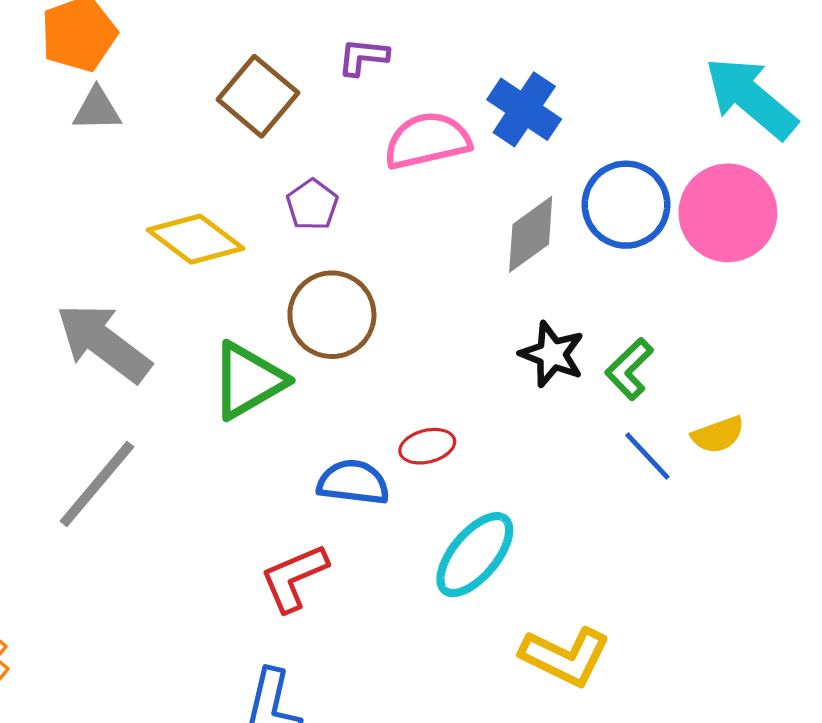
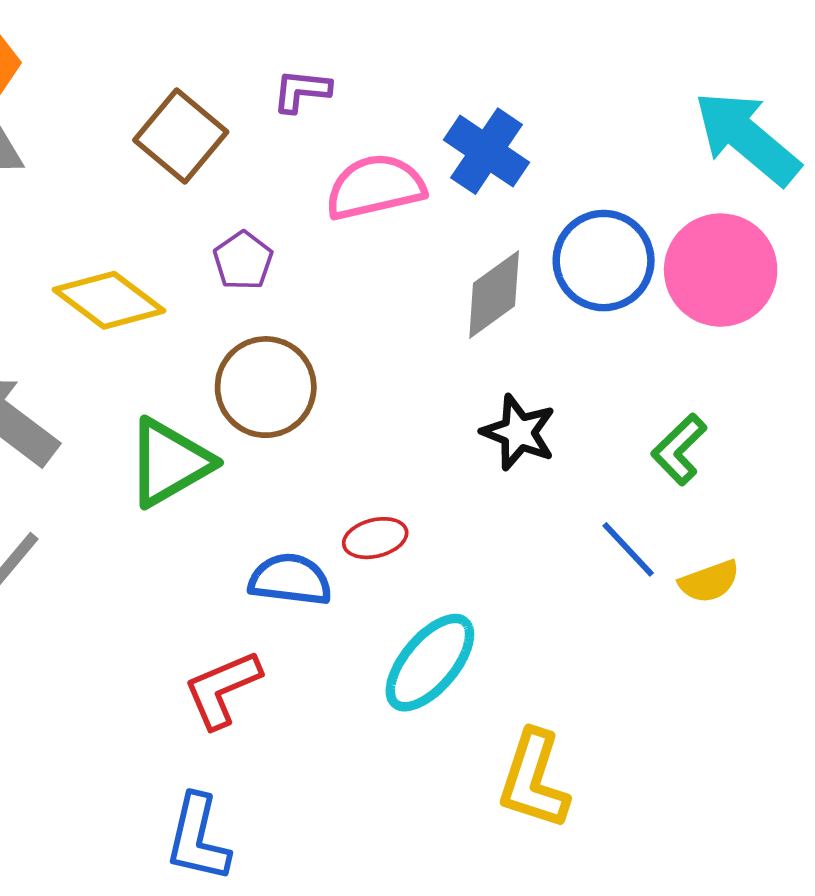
green L-shape: (629, 369) -> (679, 449), moved
yellow semicircle: (718, 435) -> (709, 581), moved
yellow L-shape: (565, 657) -> (534, 780), turned 82

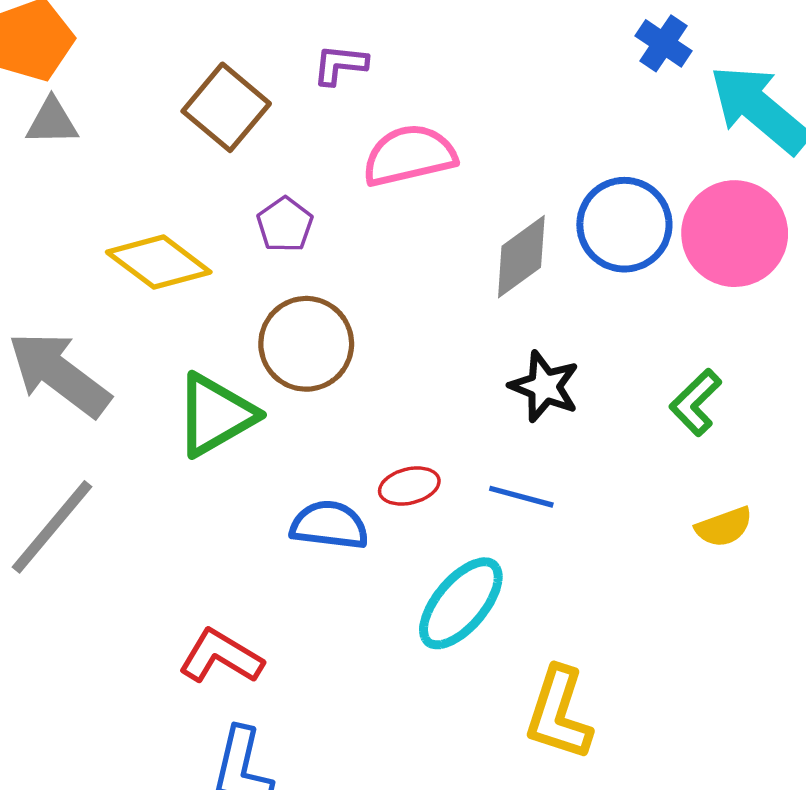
blue cross: (487, 151) -> (664, 43), moved, size x0.7
blue line: (628, 549) -> (521, 497), moved, turned -32
red L-shape: (222, 689) -> (221, 657), moved, turned 54

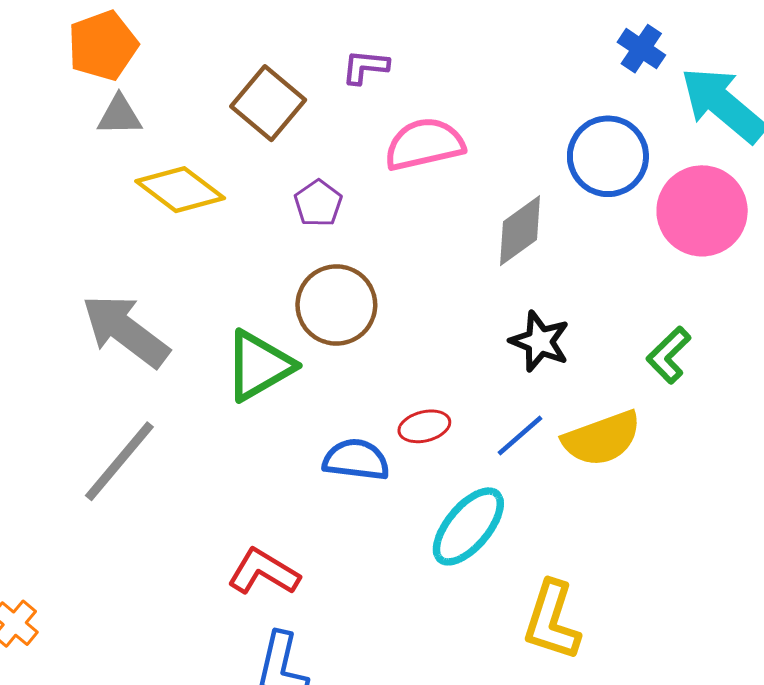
blue circle: (624, 225) -> (608, 156), moved
yellow diamond: (159, 262) -> (180, 190), moved
blue line: (521, 497) -> (520, 435), turned -56
yellow semicircle: (724, 527) -> (602, 438), moved, size x1.6

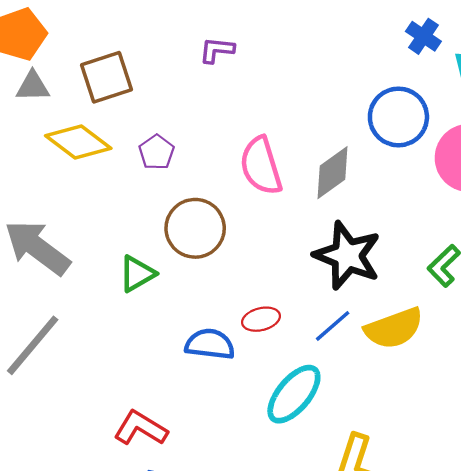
brown square: (268, 103) -> (107, 77), moved, turned 32
pink semicircle: (424, 144) -> (261, 166), moved, turned -94
purple pentagon: (318, 203) -> (157, 152), moved
black star: (540, 341) -> (347, 256), size x1.5
green triangle: (259, 366) -> (137, 274), size x0.7

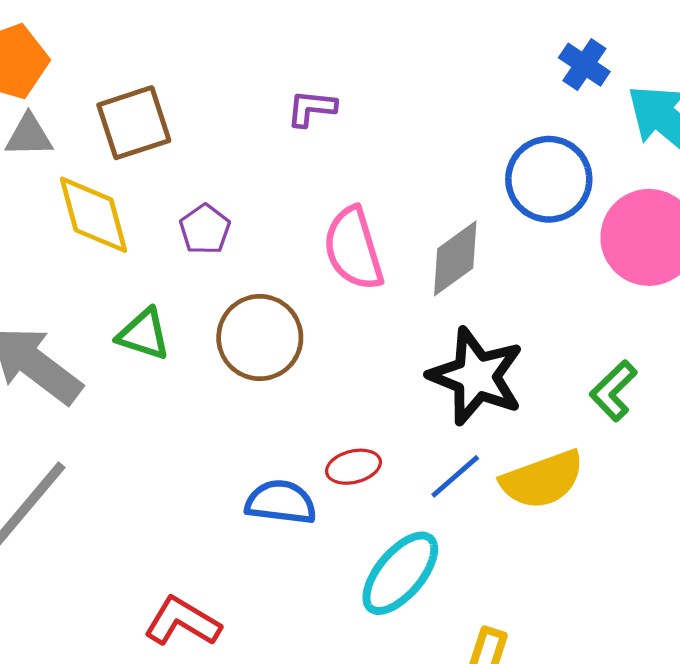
purple L-shape: (217, 50) -> (311, 108), moved
yellow diamond: (78, 142) -> (93, 215), turned 38
green triangle: (137, 274) -> (144, 334), moved, turned 48

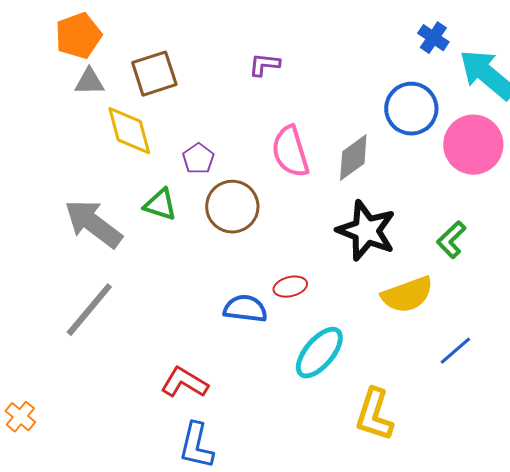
purple pentagon: (205, 229) -> (198, 159), moved
blue line: (455, 476) -> (455, 351), moved

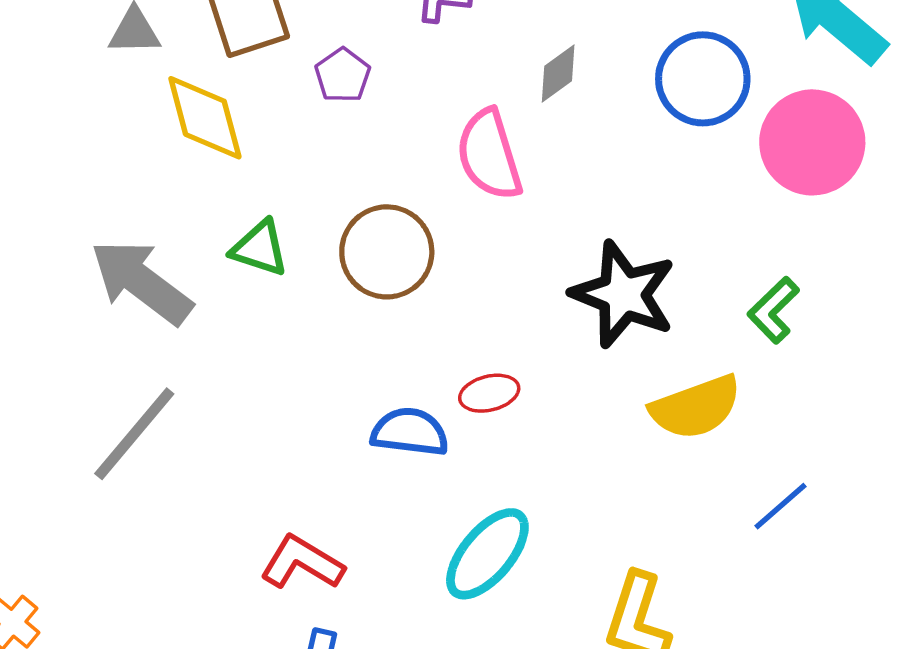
gray diamond: (353, 158) -> (558, 74), moved, size x0.7
purple pentagon: (198, 159) -> (343, 75), moved
cyan ellipse: (319, 353) -> (487, 554), moved

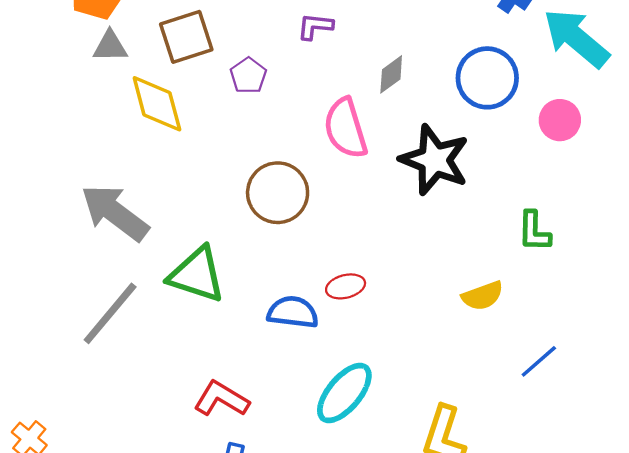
pink circle: (812, 142) -> (560, 120), size x0.6
green triangle: (260, 248) -> (197, 275), moved, size x1.5
black star: (623, 294) -> (435, 160), moved
green L-shape: (773, 310) -> (534, 231), turned -45
yellow semicircle: (696, 407) -> (483, 296), size x0.7

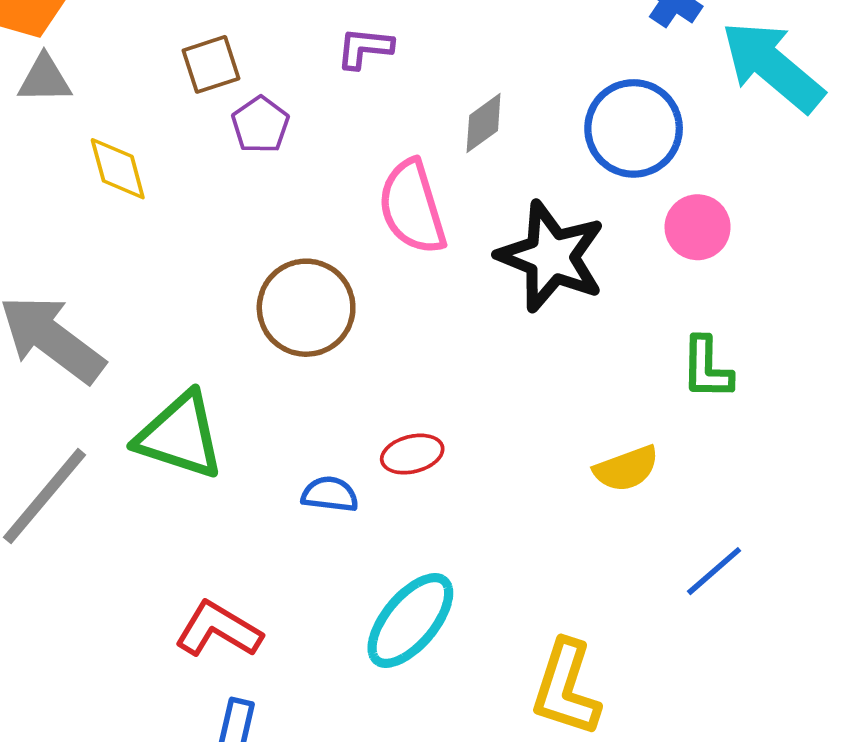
brown square: (186, 37) -> (211, 64), moved, size x0.7
yellow diamond: (157, 104) -> (118, 169), size x0.7
pink circle: (560, 120) -> (698, 227), moved
blue semicircle: (293, 312) -> (330, 494), size x0.7

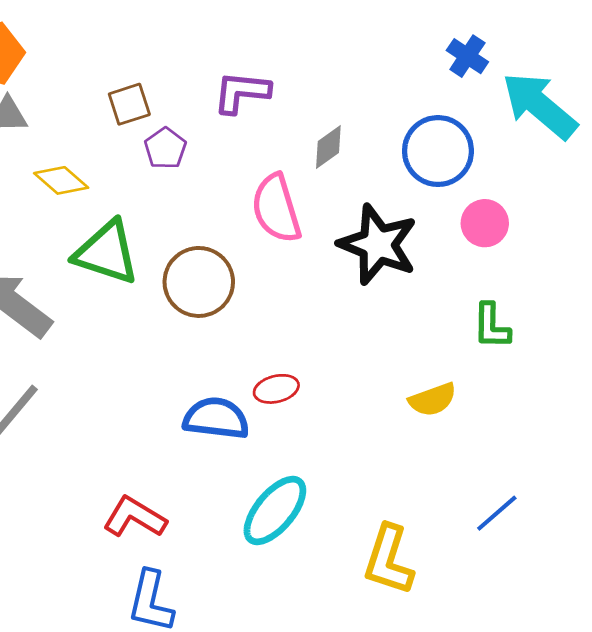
purple L-shape: (365, 48) -> (242, 92), size x1.4
yellow diamond: (118, 169) -> (61, 180), turned -34
green triangle: (180, 436) -> (107, 253), moved
blue semicircle: (330, 494) -> (216, 418), size x1.6
blue line: (714, 571) -> (497, 513), moved

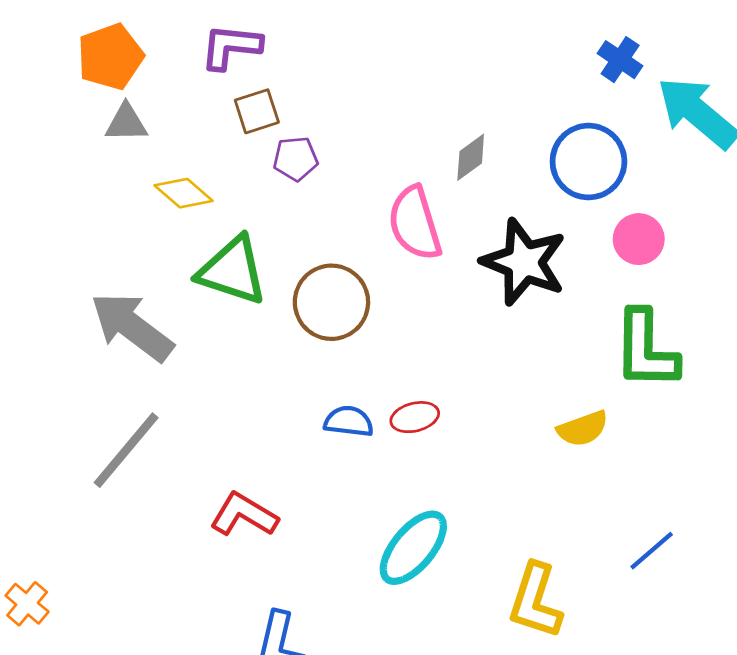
purple L-shape: (242, 92) -> (231, 47), moved
purple pentagon: (165, 148) -> (296, 159), turned 30
green L-shape: (491, 326) -> (646, 350), size x1.6
blue semicircle: (216, 418) -> (349, 421), moved, size x0.7
red L-shape: (135, 517) -> (244, 515), moved

